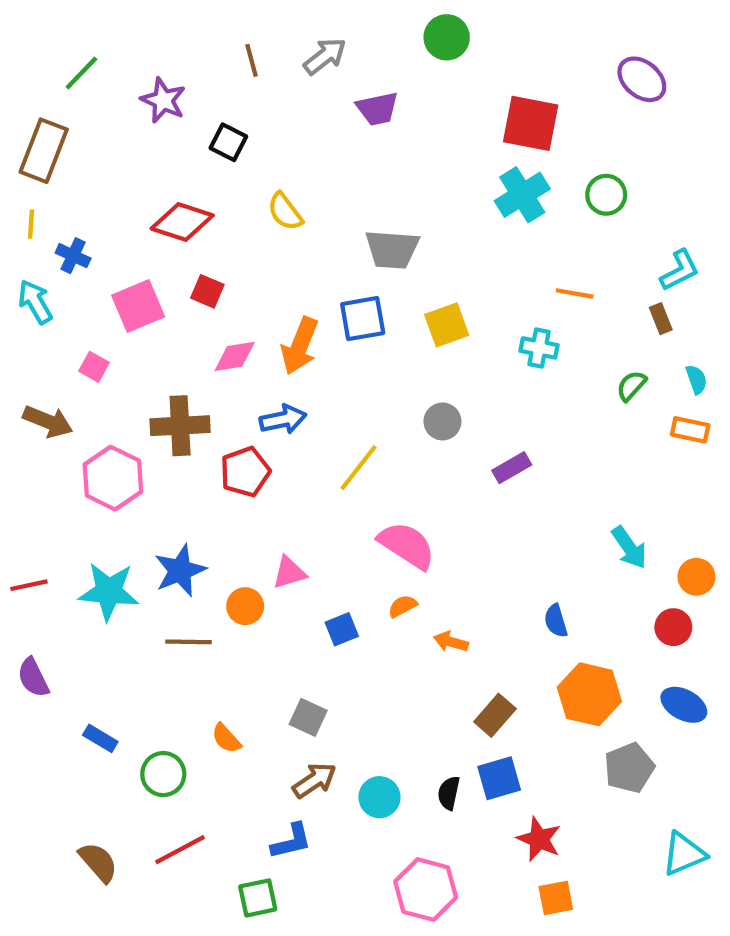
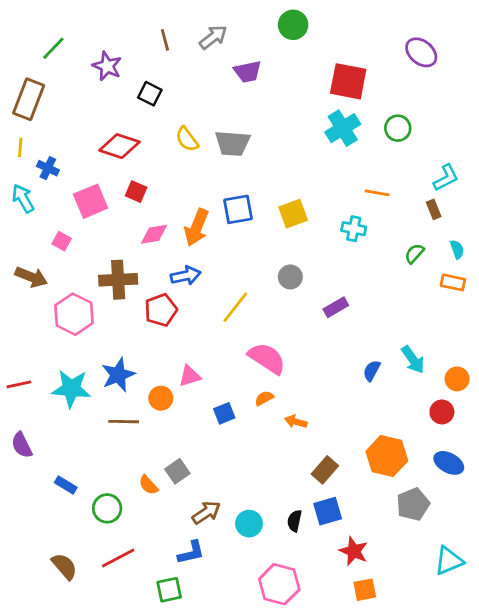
gray trapezoid: (392, 249) -> (232, 143), moved
blue semicircle: (556, 621) -> (372, 371), moved, turned 45
gray square: (308, 717) -> (177, 471), moved, turned 30

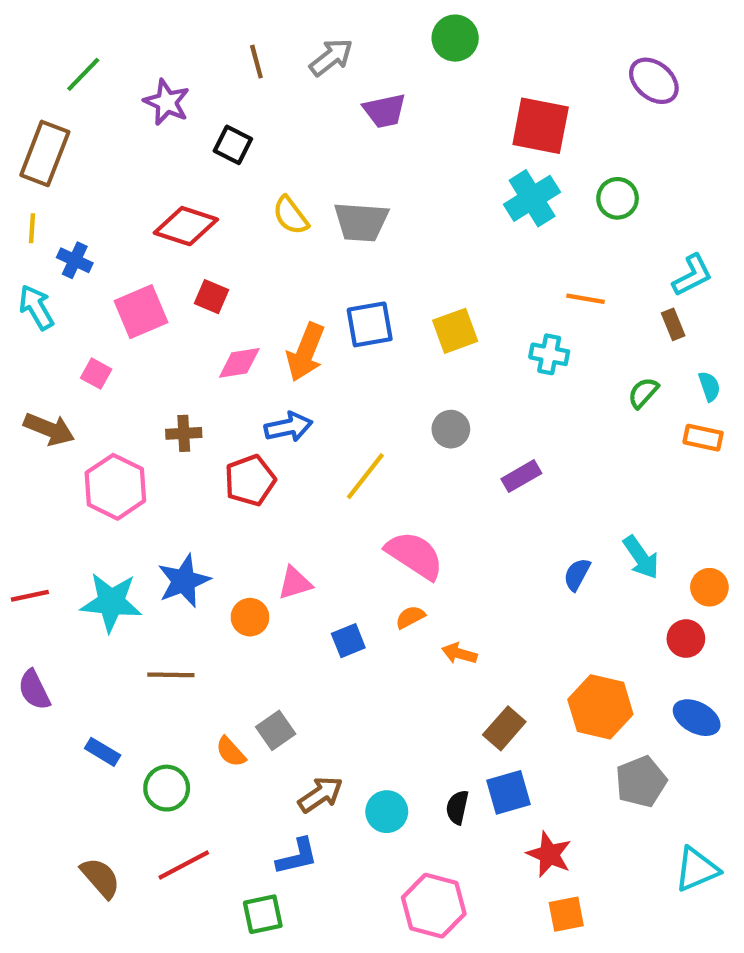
brown cross: (118, 280) -> (184, 433), size x0.6
brown line: (124, 422) -> (171, 675), moved

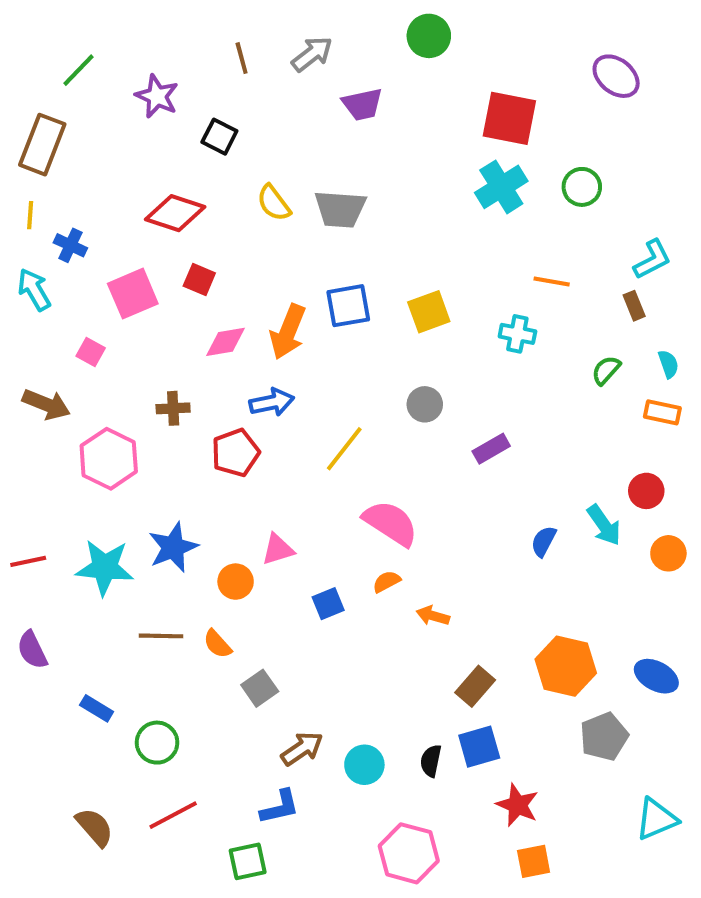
red circle: (686, 639) -> (646, 491), moved
orange semicircle: (231, 752) -> (217, 644), moved

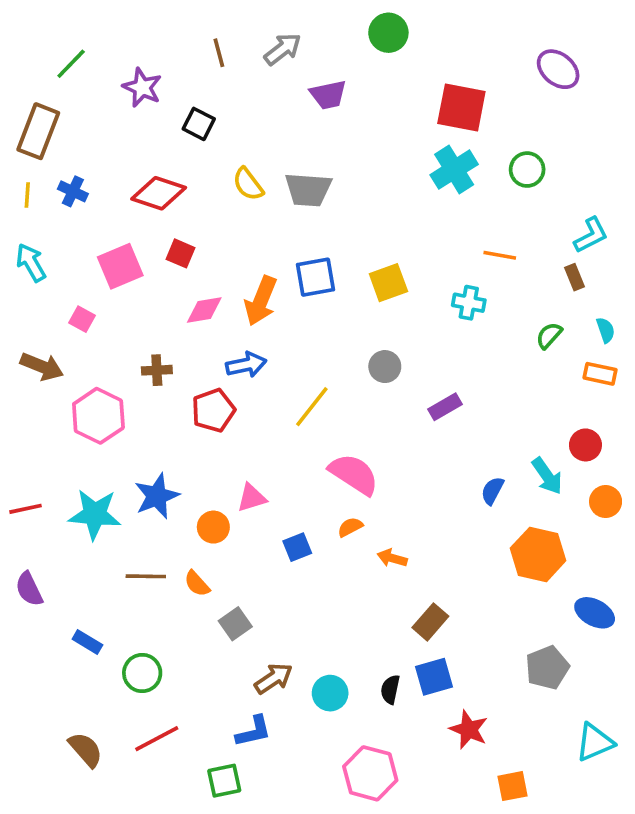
blue cross: (70, 245) -> (73, 191), moved
orange hexagon: (566, 666) -> (538, 554), moved
orange square: (534, 861) -> (513, 786), moved

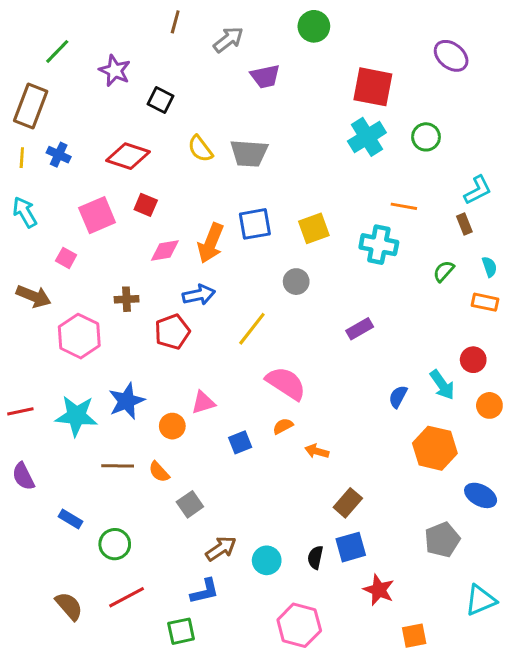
brown line: (219, 53) -> (175, 22), moved, turned 30
cyan cross: (469, 303) -> (379, 245), size x1.4
gray circle: (385, 367) -> (296, 282), moved

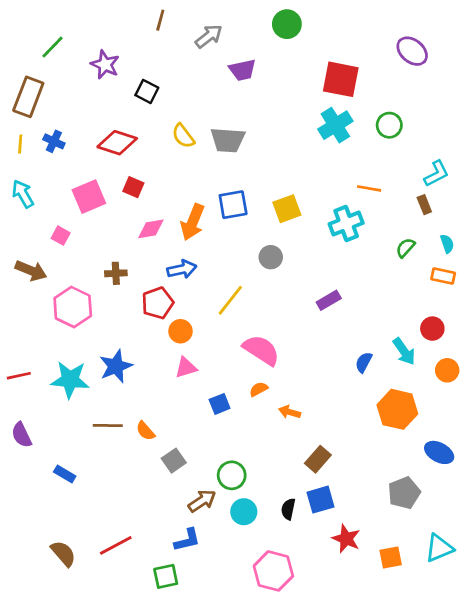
cyan cross: (379, 245) -> (346, 223), turned -32
orange circle: (172, 426) -> (180, 331), moved
green circle: (115, 544) -> (232, 475), moved
orange square: (414, 636) -> (391, 558), moved

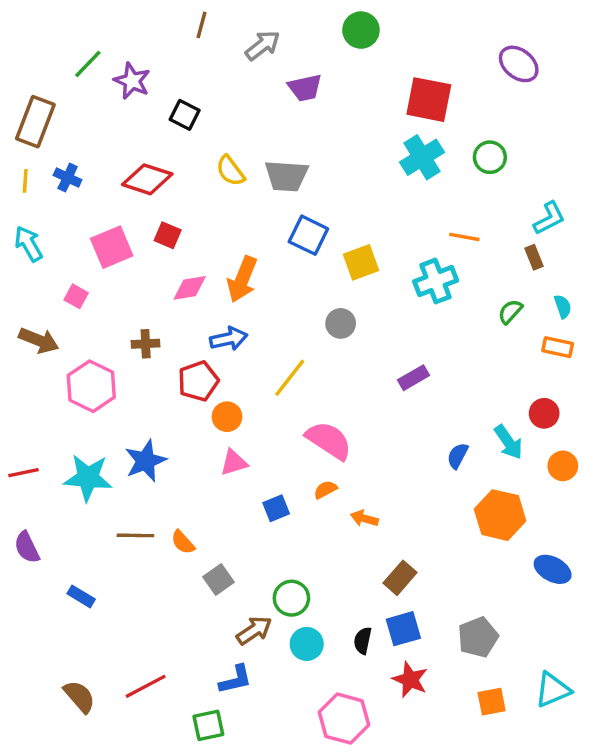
green line: (53, 47) -> (88, 64), moved
blue square: (233, 205) -> (308, 235), moved, turned 36
gray pentagon: (404, 493) -> (478, 637), moved
red star: (346, 539) -> (410, 680), moved

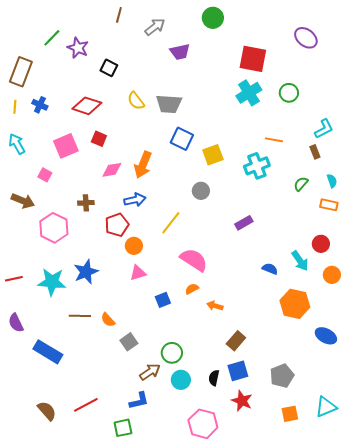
blue semicircle: (458, 456) -> (270, 269), turned 84
blue rectangle: (81, 596) -> (48, 352), size x1.8

